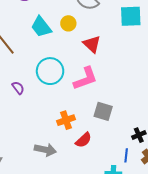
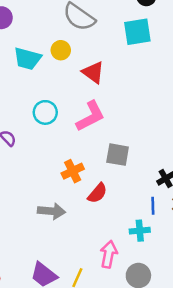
cyan trapezoid: (41, 27) -> (27, 59), turned -30
cyan circle: (50, 71) -> (45, 112), size x0.7

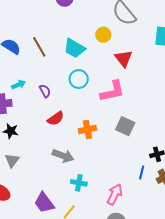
cyan trapezoid: (27, 59) -> (74, 48), moved
red semicircle: (97, 193) -> (56, 118), moved
cyan cross: (140, 231) -> (79, 183), moved
pink arrow: (109, 254) -> (115, 194), moved

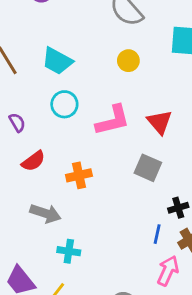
yellow circle: (103, 35) -> (128, 61), moved
red triangle: (124, 58) -> (159, 122), moved
gray square: (125, 126) -> (148, 168), moved
pink arrow: (115, 194) -> (168, 271), moved

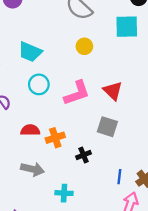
red semicircle: (33, 161) -> (30, 130), moved, turned -138
black cross: (178, 208) -> (84, 155), moved
cyan cross: (69, 251) -> (64, 193), moved

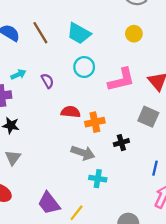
gray arrow: (32, 169) -> (83, 153), moved

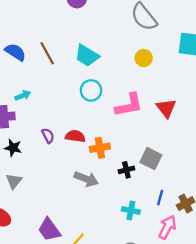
purple semicircle: (47, 81) -> (48, 136), moved
gray square: (148, 117) -> (151, 159), moved
cyan cross: (98, 179) -> (131, 211), moved

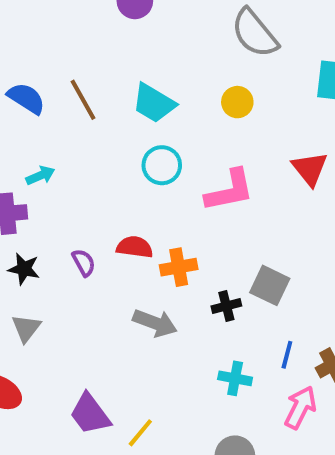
yellow circle: (144, 58) -> (237, 102), moved
red triangle: (166, 108) -> (310, 169), moved
purple semicircle: (48, 136) -> (84, 263), moved

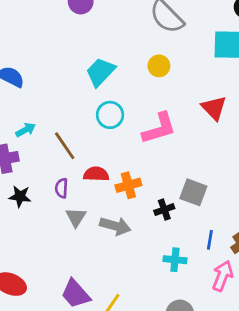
brown line: (83, 100) -> (65, 146), moved
cyan trapezoid: (154, 103) -> (100, 72), turned 108
purple semicircle: (84, 263) -> (61, 188), turned -144
gray triangle: (26, 328) -> (76, 217), moved

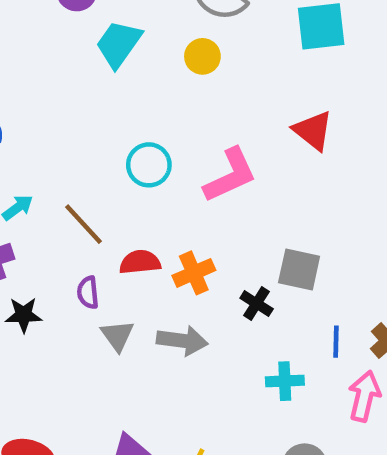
yellow circle: (159, 66) -> (202, 56), moved
cyan trapezoid: (100, 72) -> (119, 44), moved
black cross: (164, 210) -> (257, 303), turned -30

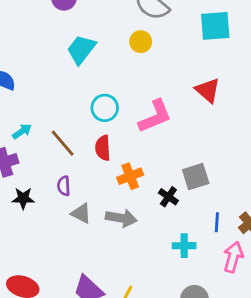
cyan trapezoid: (119, 44) -> (81, 49), moved
red semicircle: (140, 262) -> (103, 148), moved, turned -90
gray square: (299, 269) -> (196, 177), turned -32
gray triangle: (117, 335) -> (81, 213), turned -30

